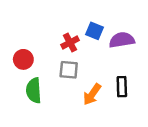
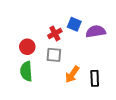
red circle: (23, 59) -> (27, 47), moved
black rectangle: (122, 87) -> (95, 78), moved

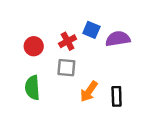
red circle: (27, 47) -> (34, 46), moved

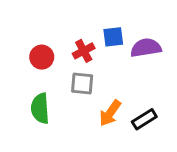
blue square: (91, 30) -> (113, 37), turned -30
black rectangle: (117, 96) -> (144, 119), turned 60

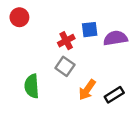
red circle: (42, 57) -> (19, 17), moved
gray square: (82, 84) -> (65, 66), turned 30

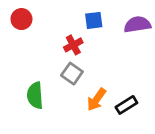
blue square: (90, 30) -> (94, 20), moved
purple semicircle: (115, 38) -> (137, 24), moved

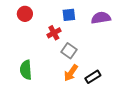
red circle: (21, 19) -> (25, 14), moved
gray square: (72, 74) -> (69, 51), moved

